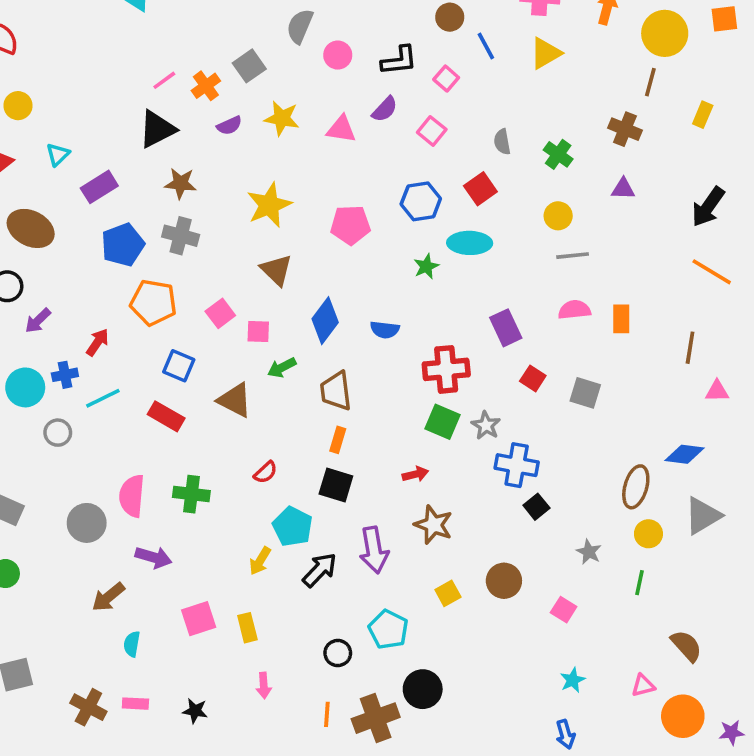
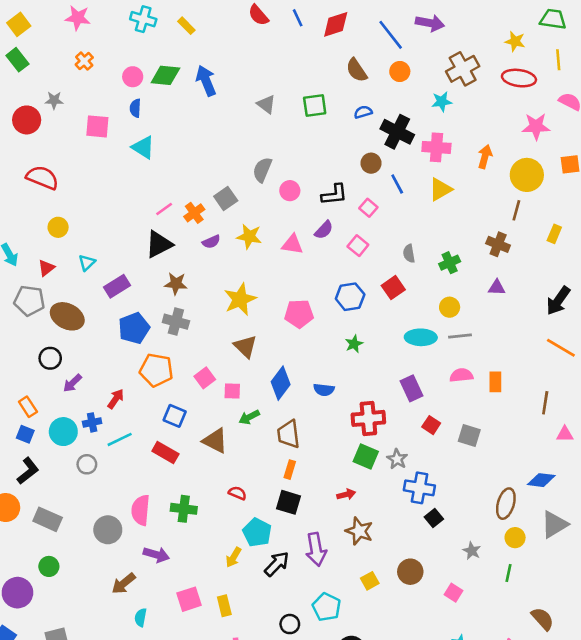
green cross: (558, 154) -> (450, 263), turned 30
cyan ellipse: (470, 243) -> (421, 337), moved
red semicircle: (265, 472) -> (237, 493), turned -114

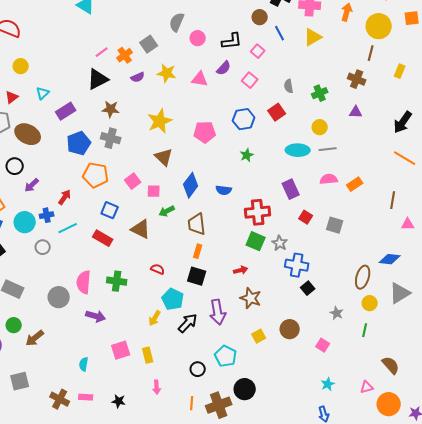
orange rectangle: (495, 382) -> (355, 184), turned 56
brown arrow: (124, 583) -> (35, 338), moved

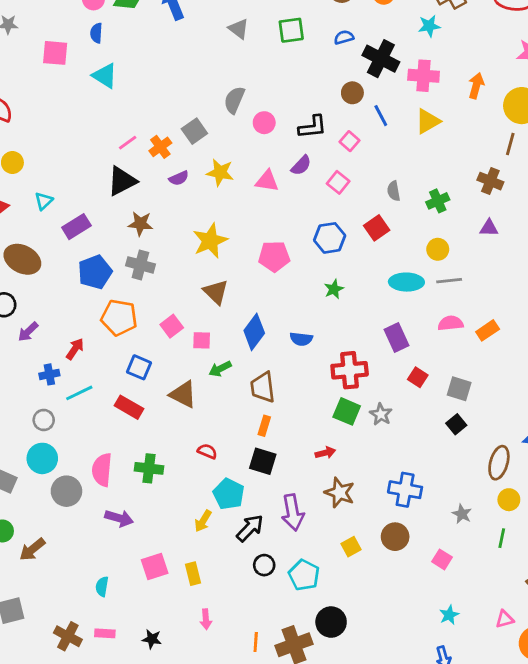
cyan circle: (25, 222) -> (42, 458), moved
blue cross: (297, 265) -> (405, 490), moved
black square: (308, 288) -> (456, 424), moved
black circle: (198, 369) -> (264, 565), moved

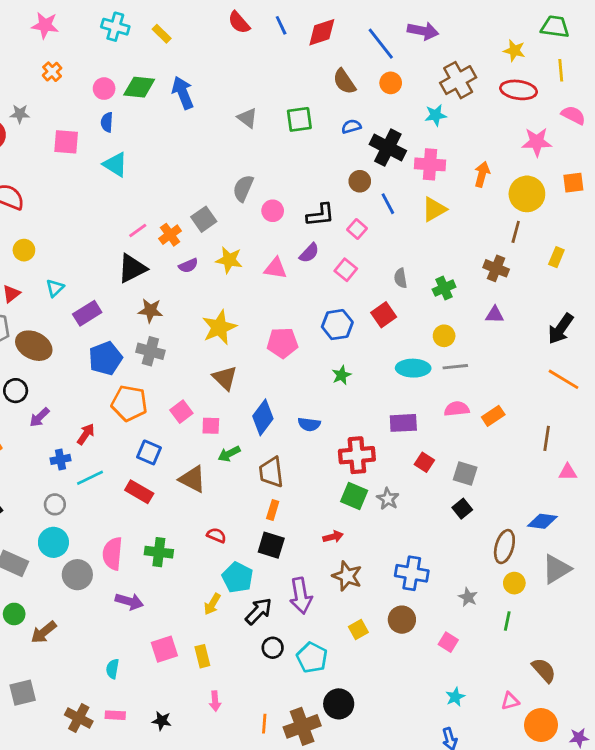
purple rectangle: (396, 337) -> (403, 423), turned -68

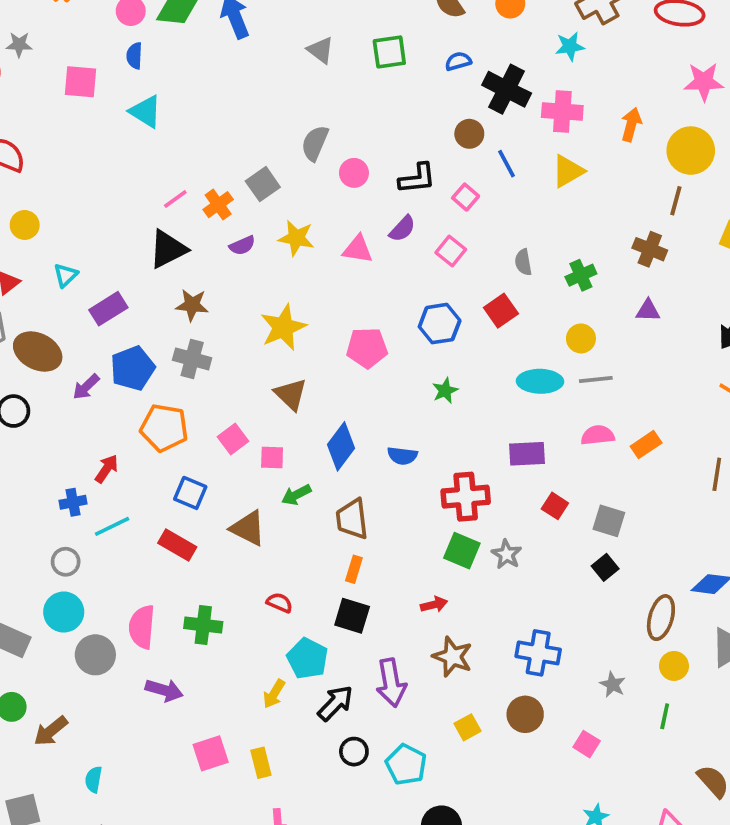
purple arrow: (39, 417) -> (86, 387), moved
cyan semicircle: (112, 669) -> (93, 779), moved

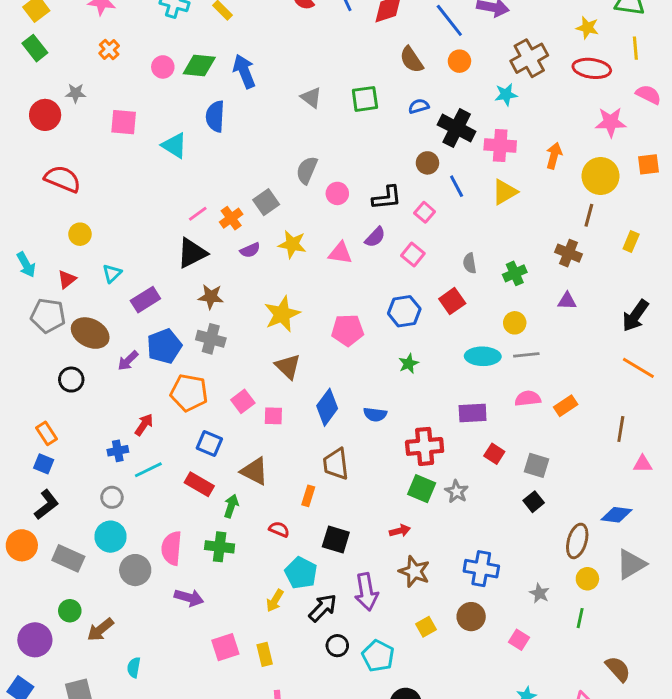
blue semicircle: (134, 56) -> (215, 116), moved, size x1.5
green arrow: (296, 495) -> (231, 506), moved, turned 135
orange rectangle: (354, 569) -> (308, 496), moved

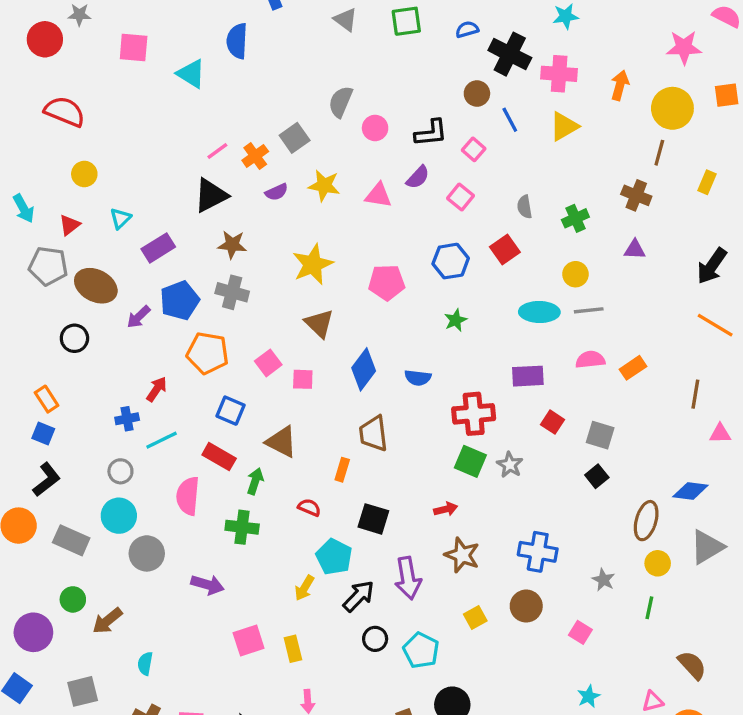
pink semicircle: (172, 548) -> (188, 496), moved

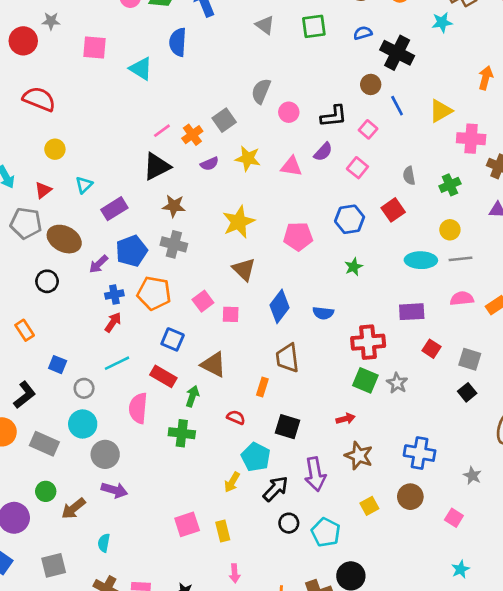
pink cross: (559, 74) -> (471, 139), moved
blue cross: (127, 419) -> (114, 295), moved
blue square: (43, 434) -> (58, 365), moved
purple arrow: (208, 585) -> (114, 490), moved

